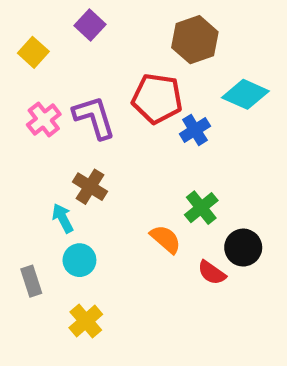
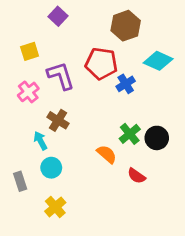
yellow square: (33, 52) -> (30, 51), moved, turned 30
pink cross: (44, 119) -> (28, 92), moved
black circle: (243, 248) -> (157, 138), moved

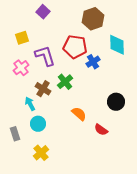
cyan diamond: (158, 61) -> (117, 45), turned 65
green cross: (130, 134) -> (65, 82), moved

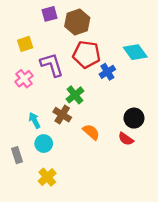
purple square: (43, 12) -> (49, 14), turned 32
brown hexagon: (93, 19) -> (77, 22), moved
cyan diamond: (117, 45) -> (135, 52), turned -35
brown cross: (43, 89) -> (62, 115), moved
red semicircle: (101, 130) -> (126, 139), moved

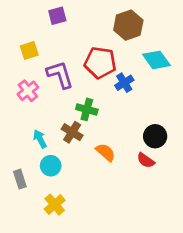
brown hexagon: (77, 22) -> (128, 25), moved
green cross: (75, 95) -> (87, 109), turned -36

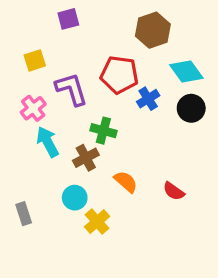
brown cross: (72, 132) -> (86, 158), turned 30
black circle: (155, 136) -> (191, 108), moved
cyan arrow: (40, 139) -> (48, 142), moved, size x1.4
cyan circle: (51, 166) -> (75, 198), moved
yellow cross: (55, 205) -> (97, 222), moved

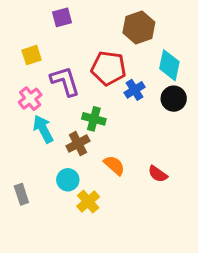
cyan diamond: (186, 72) -> (169, 65), turned 48

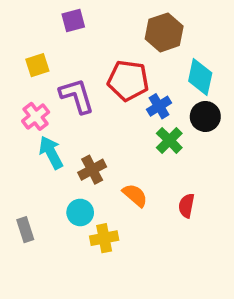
green cross: (94, 119) -> (169, 140), moved, turned 30
red semicircle: (158, 174) -> (186, 206), turned 66
yellow cross: (88, 202) -> (104, 238), turned 30

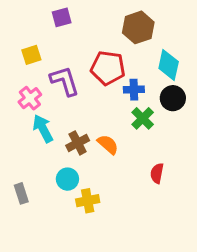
blue cross: (159, 106) -> (134, 90), turned 30
orange semicircle: (135, 195) -> (108, 144), moved

